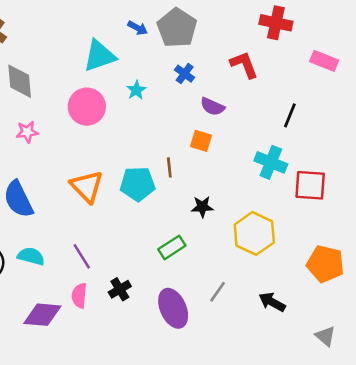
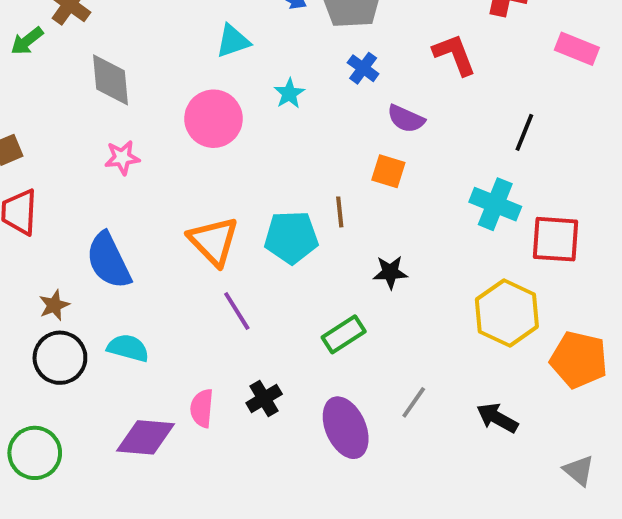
cyan triangle: (100, 56) -> (233, 41), size x0.7
yellow hexagon: (254, 233) -> (507, 313), moved
purple line: (82, 256) -> (237, 311), moved

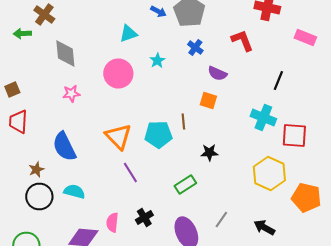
green arrow: (27, 41) -> (22, 34), turned 36

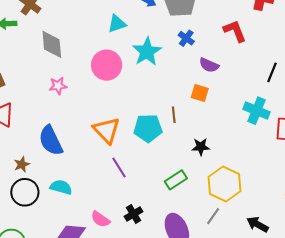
cyan star: (157, 60) -> (147, 52), size x1.8
yellow hexagon: (269, 174) -> (224, 184), moved
pink semicircle: (112, 222) -> (100, 219), turned -60

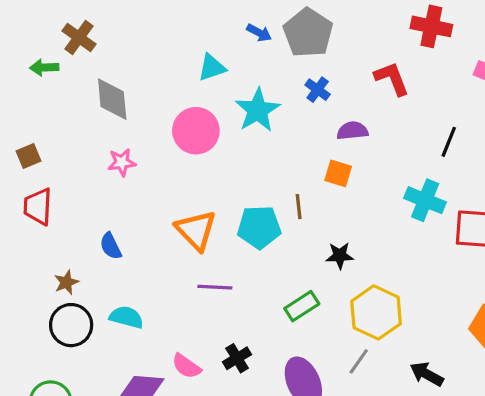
purple semicircle: (209, 65) -> (352, 131), turned 150
blue semicircle: (51, 141) -> (111, 246), size x0.6
purple line: (119, 167) -> (215, 287), turned -55

